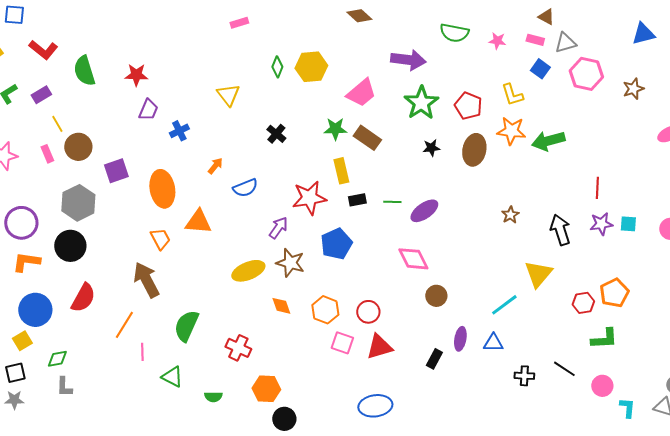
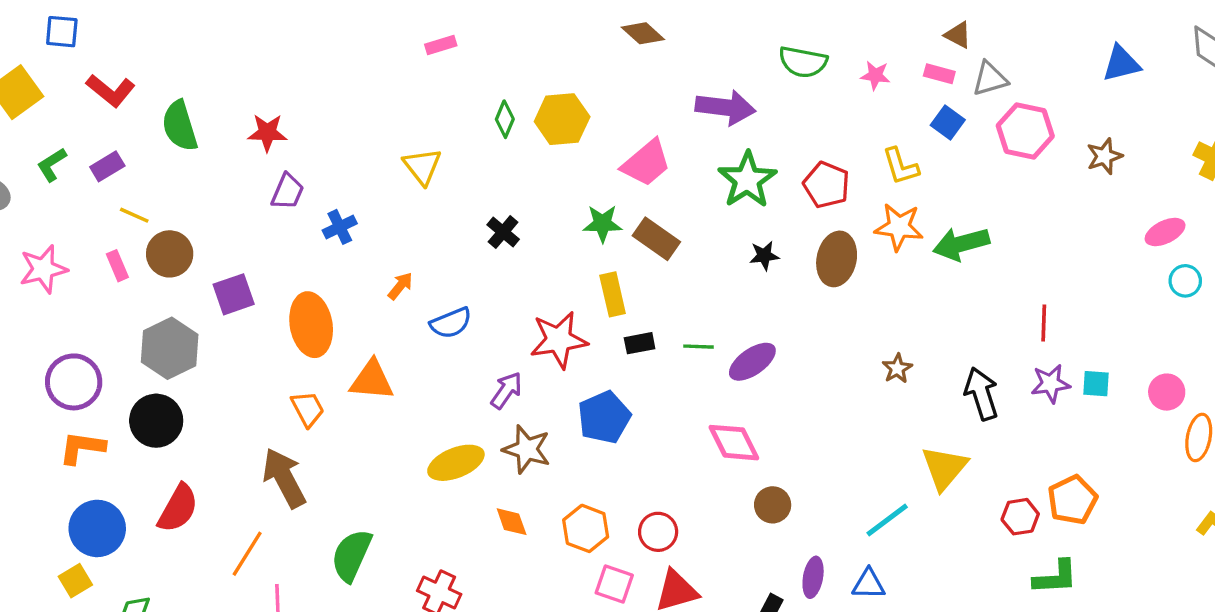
yellow line: (57, 124) -> (134, 215), turned -36

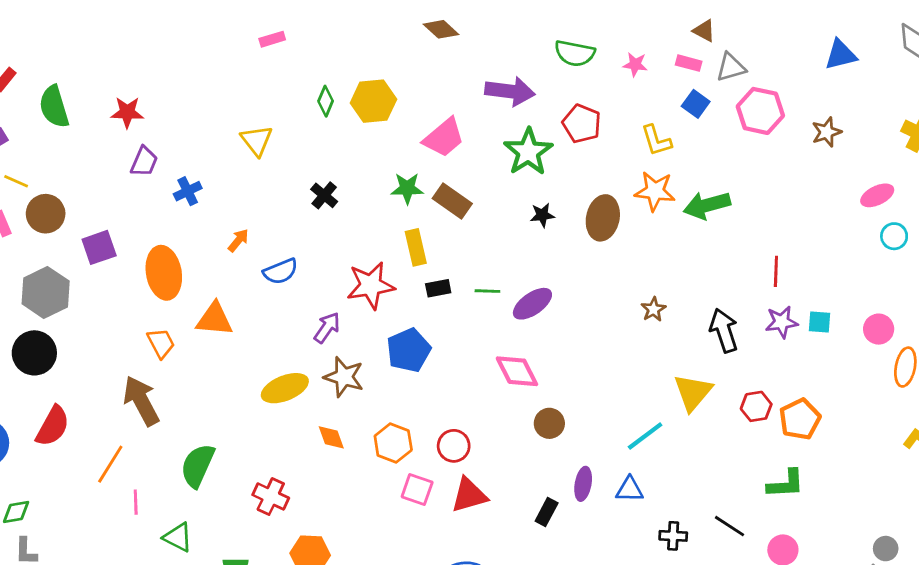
red pentagon: (826, 185) -> (582, 124), moved
red hexagon: (1020, 517) -> (756, 406), moved

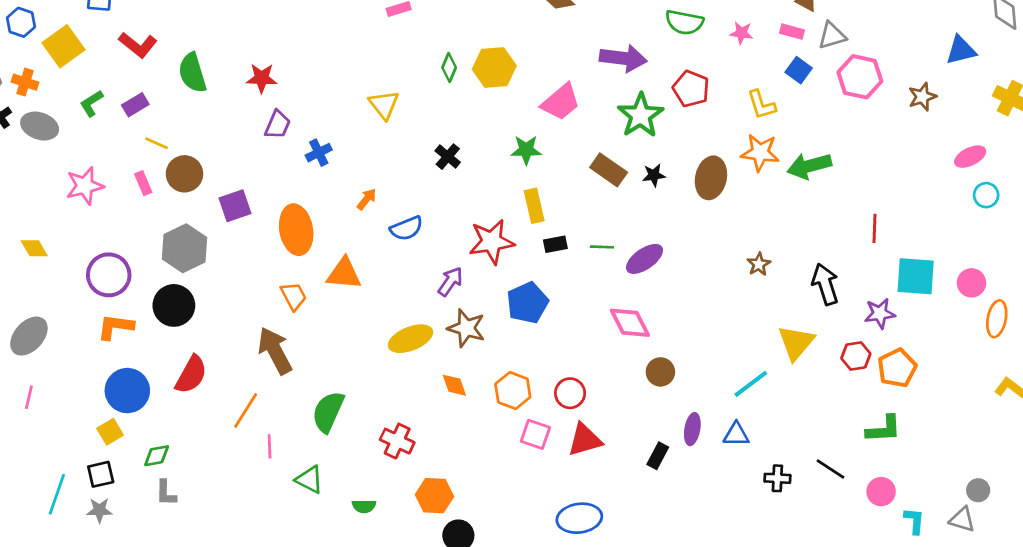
blue triangle: (841, 55) -> (961, 50), moved
brown rectangle: (452, 201) -> (609, 170), moved
purple star: (782, 322) -> (880, 313), moved
cyan square: (820, 322) -> (916, 276), size x1.8

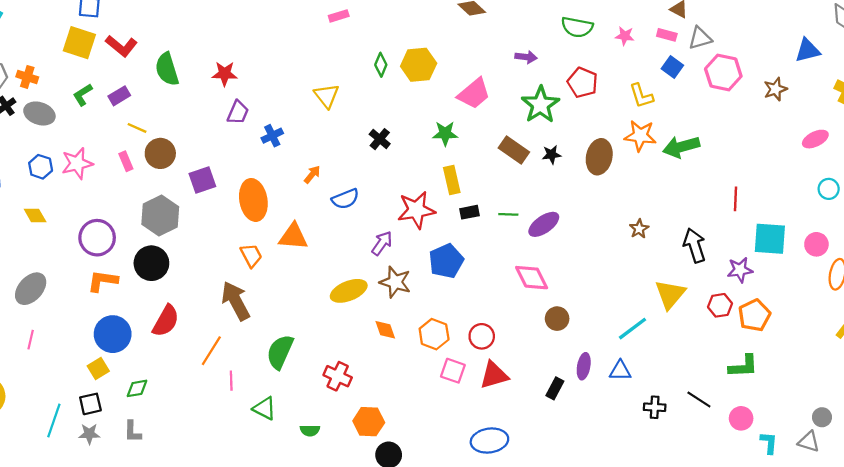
blue hexagon: (21, 22) -> (41, 167), moved
yellow square: (64, 46) -> (79, 43), moved, turned -36
purple arrow: (623, 58) -> (526, 57), size x0.6
cyan circle: (986, 195) -> (829, 189), moved
gray L-shape: (166, 493) -> (133, 432), moved

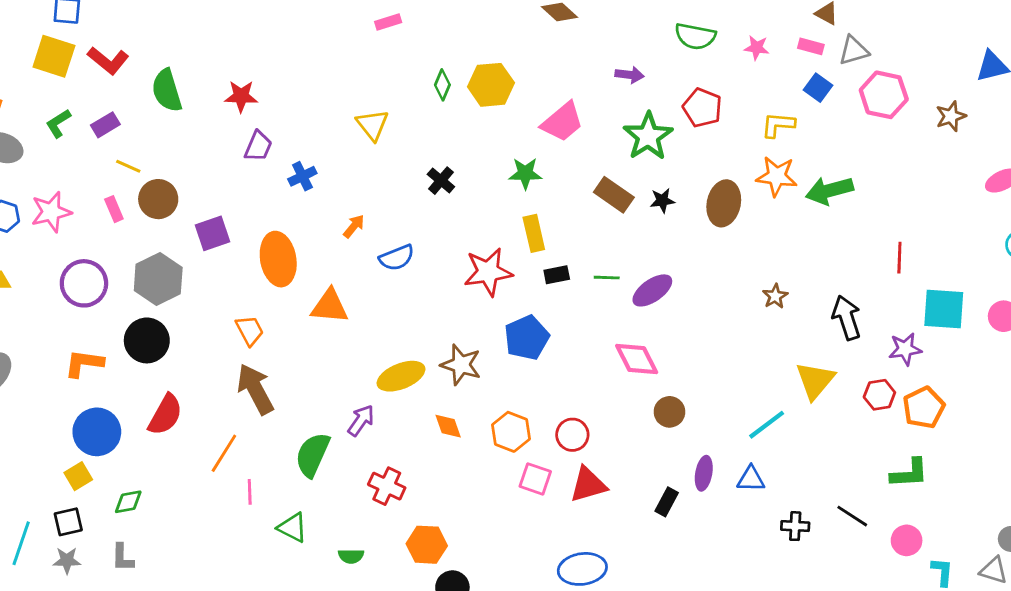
yellow L-shape: (641, 96) -> (778, 125), turned 112
purple circle: (97, 238) -> (84, 283), moved
purple arrow: (382, 243) -> (361, 420), moved
orange trapezoid: (251, 255) -> (250, 330), moved

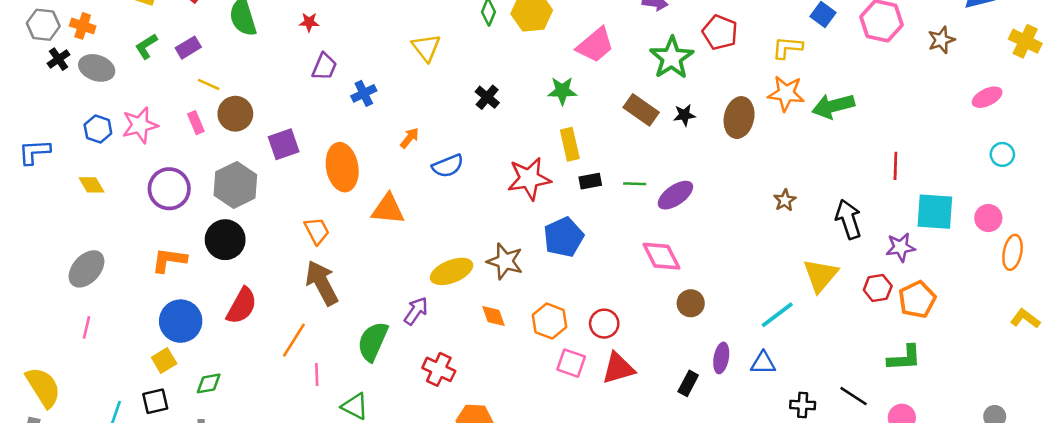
red star: (241, 96) -> (309, 22), size x0.7

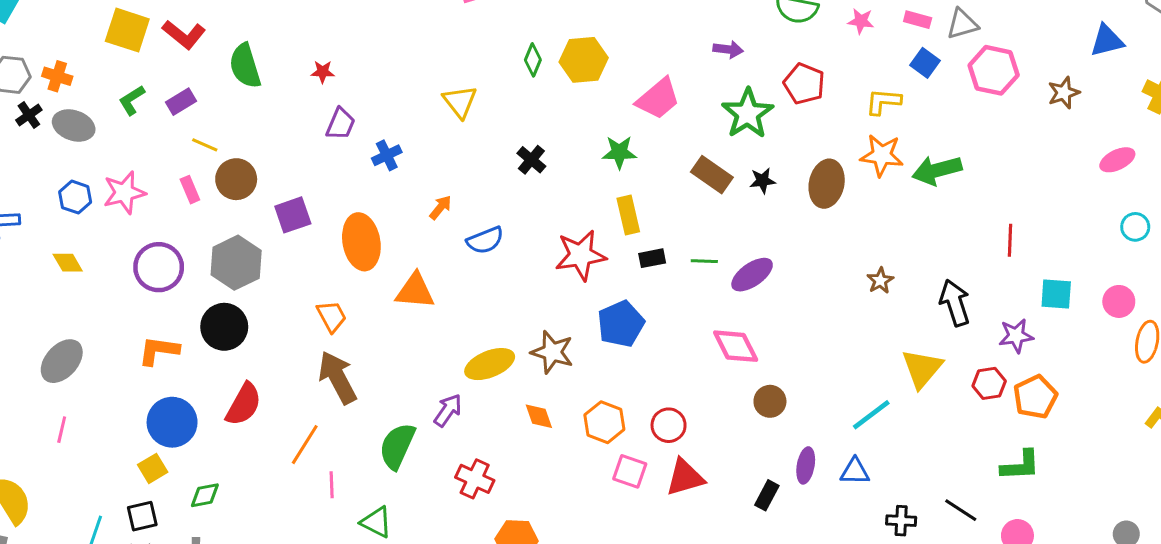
cyan square: (935, 212) -> (1056, 294), size x0.7

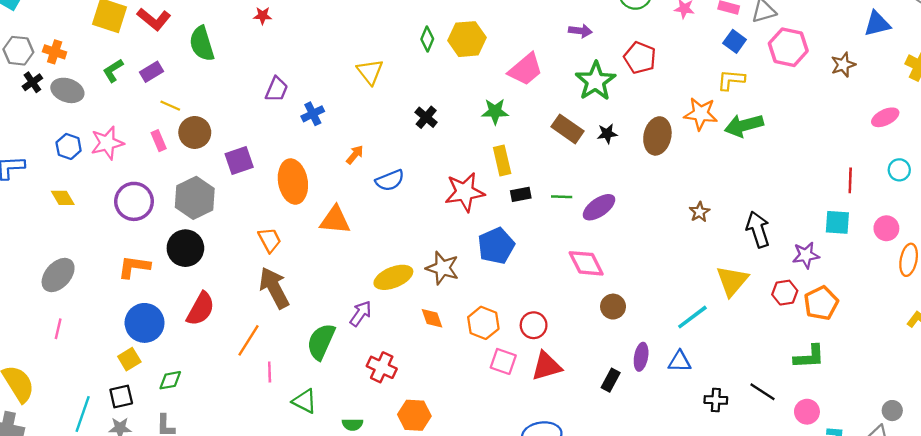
red star: (323, 72) -> (263, 16), moved
yellow L-shape: (883, 102) -> (731, 80), moved
red line: (1010, 240) -> (850, 180), moved

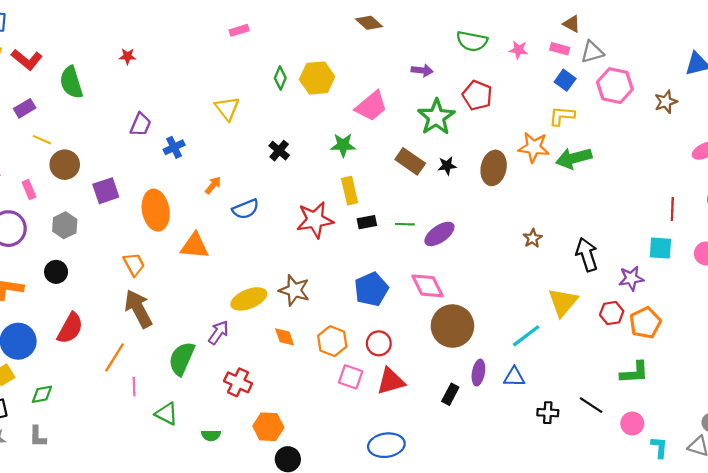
pink rectangle: (159, 141) -> (29, 190), moved
gray hexagon: (195, 198) -> (65, 225), size x0.7
blue pentagon: (496, 246) -> (371, 289), moved
black circle: (185, 248) -> (56, 272), size x0.7
brown circle: (613, 307) -> (452, 326), size x1.8

